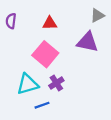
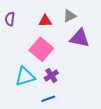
gray triangle: (97, 15) -> (69, 16), moved
blue line: (42, 105) -> (48, 99), moved

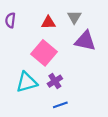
gray triangle: (69, 16) -> (74, 17), turned -32
blue line: (48, 99) -> (60, 105), moved

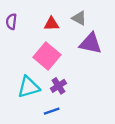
gray triangle: (74, 17) -> (79, 18), turned -32
blue line: (60, 105) -> (52, 111), moved

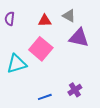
purple cross: (58, 86) -> (75, 90), moved
cyan triangle: (29, 87) -> (17, 64), moved

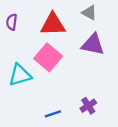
gray triangle: (69, 16) -> (89, 13), moved
red triangle: (45, 21) -> (53, 24), size x1.6

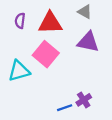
purple semicircle: (12, 22) -> (20, 21), moved
blue line: (53, 114) -> (65, 108), moved

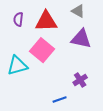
purple cross: (84, 100) -> (80, 80), moved

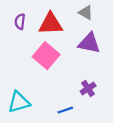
cyan triangle: (17, 66) -> (19, 102), moved

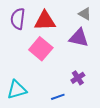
gray triangle: (86, 12) -> (85, 14), moved
purple semicircle: (20, 22) -> (18, 19), size x1.5

